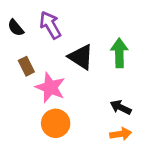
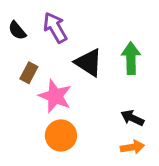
brown rectangle: (26, 66) -> (29, 73), turned 54

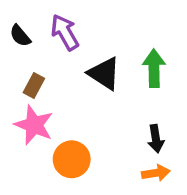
pink star: (55, 96) -> (34, 125), moved
black arrow: (132, 118) -> (156, 139), turned -125

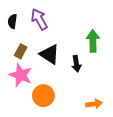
black semicircle: (20, 36) -> (12, 21), turned 48
black triangle: (104, 73) -> (50, 54), moved
black arrow: (156, 139) -> (76, 64), moved

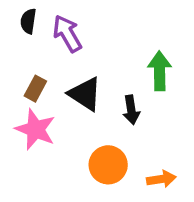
black semicircle: (12, 21) -> (28, 21), moved
orange circle: (43, 96) -> (108, 165), moved

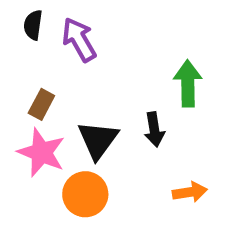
black triangle: (85, 94) -> (98, 140), moved, turned 33
orange circle: (108, 165) -> (85, 194), moved
orange arrow: (161, 179) -> (190, 192), moved

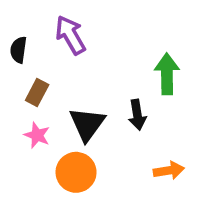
black semicircle: (33, 25) -> (18, 50), moved
pink star: (41, 152) -> (37, 135), size x0.6

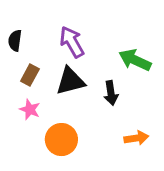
purple arrow: (70, 35) -> (72, 42), moved
green arrow: (167, 74) -> (135, 60), turned -64
black triangle: (87, 124) -> (70, 81), moved, turned 40

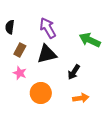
black arrow: (111, 93) -> (74, 72), moved, turned 42
orange arrow: (136, 138) -> (81, 98), moved

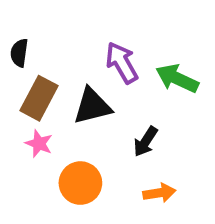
purple arrow: (48, 28) -> (122, 63), moved
brown rectangle: (20, 50) -> (39, 98), size x1.5

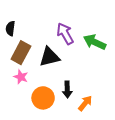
black arrow: (146, 142) -> (67, 90), moved, turned -35
orange arrow: (159, 193) -> (85, 103), turned -42

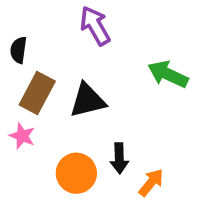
purple arrow: (65, 34) -> (95, 26), moved
pink star: (21, 77) -> (22, 136), moved

